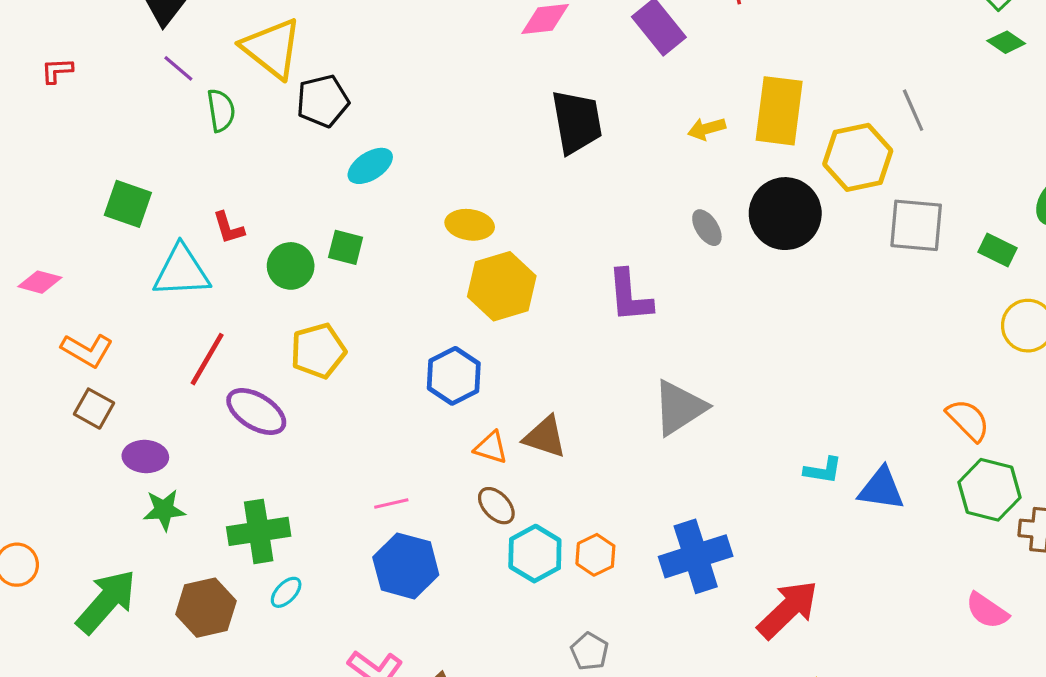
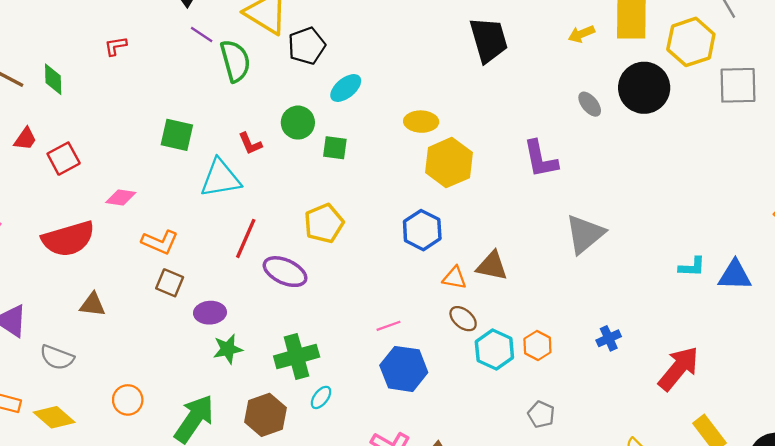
green semicircle: (221, 110) -> (235, 61), size x1.4
green circle: (291, 266) -> (298, 123), moved
blue cross: (696, 556) -> (609, 338), size x0.5

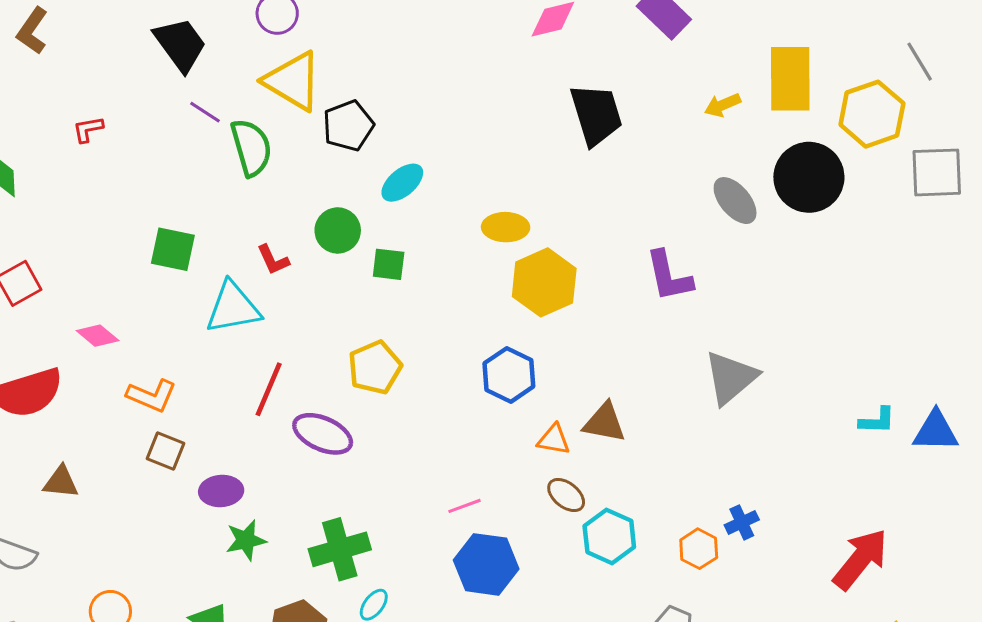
gray ellipse: (590, 104) -> (735, 201), size x1.4
pink diamond: (121, 198) -> (98, 336), turned 32
blue cross: (609, 338) -> (742, 522), moved
orange hexagon: (537, 345) -> (699, 549), moved

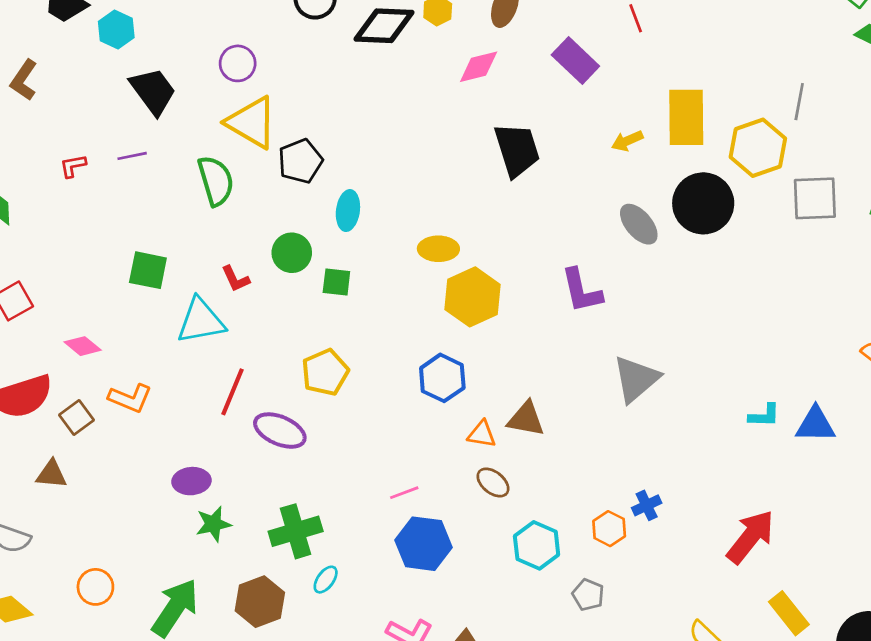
gray line: (920, 62) -> (799, 102), turned 42
purple line: (205, 112) -> (132, 156), moved, turned -44
cyan ellipse: (402, 183) -> (348, 211), turned -42
brown square: (166, 451) -> (77, 417), moved, turned 32
cyan hexagon: (609, 537) -> (537, 545), moved

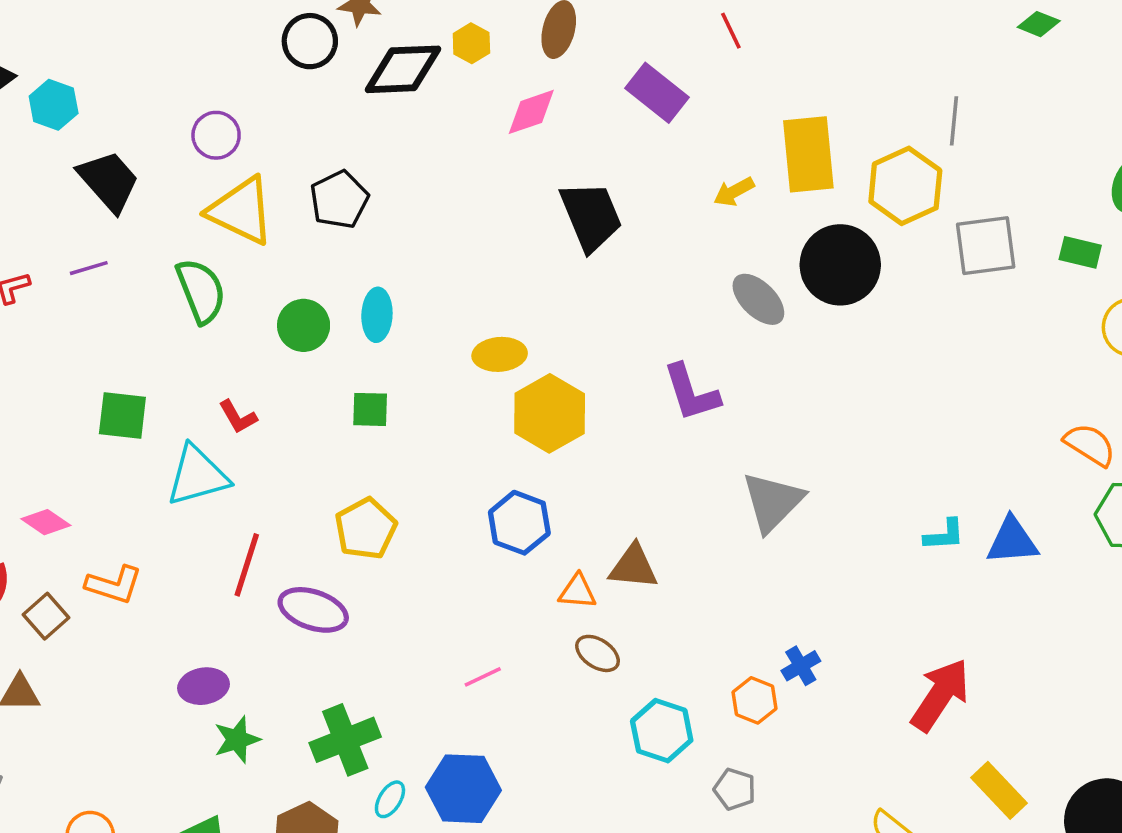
black pentagon: (300, 161) -> (339, 200), moved
green circle: (292, 253) -> (304, 325), moved
blue hexagon: (424, 544) -> (463, 789), moved

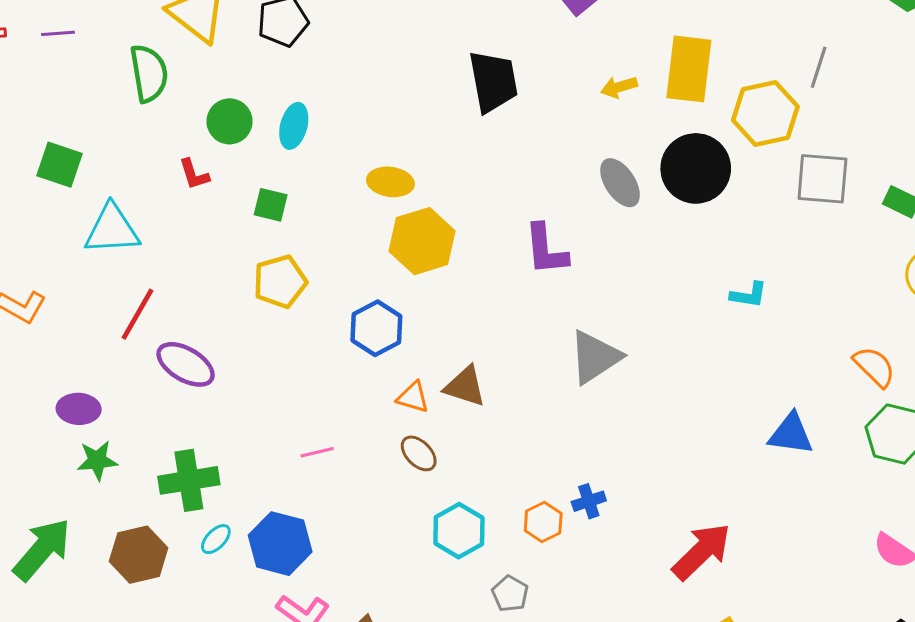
red L-shape: (238, 417) -> (194, 174), moved
yellow pentagon: (366, 529) -> (280, 281), moved
cyan L-shape: (944, 535) -> (749, 295), moved

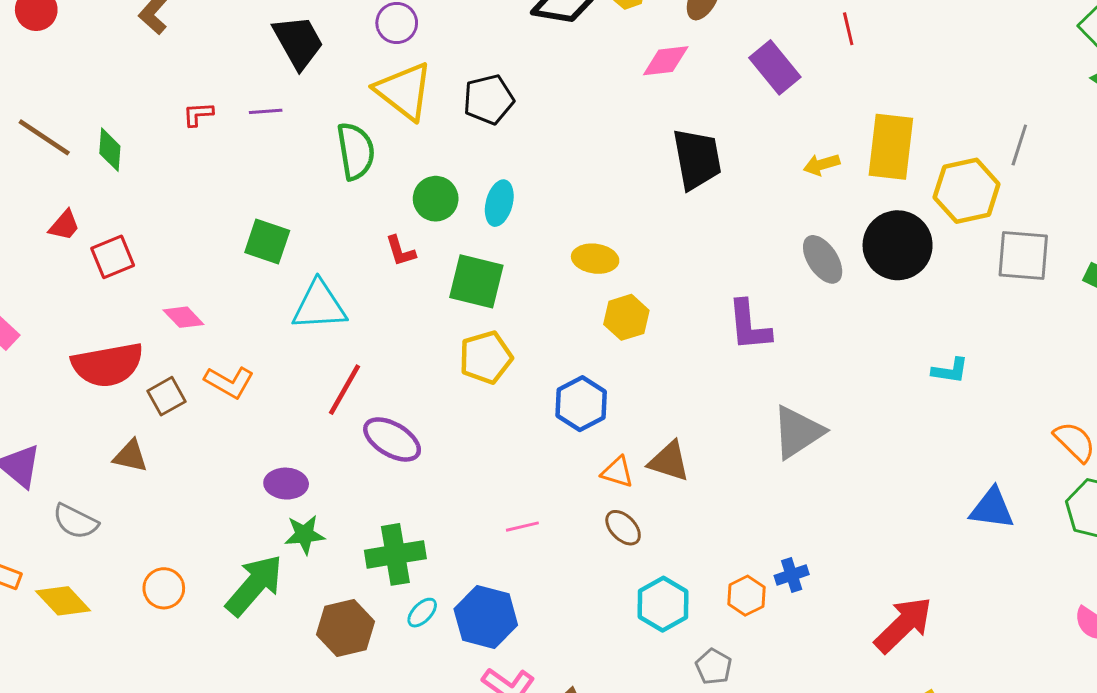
green square: (271, 205) -> (476, 281), size x1.6
yellow hexagon: (422, 241) -> (626, 317), size x0.7
green arrow: (42, 549) -> (254, 585), moved

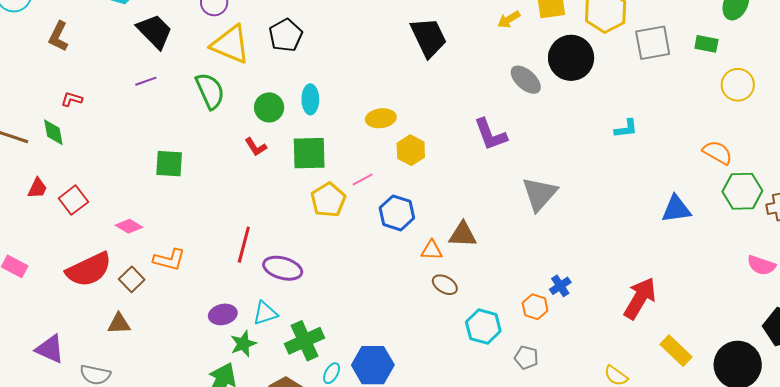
red L-shape: (198, 114) -> (72, 99), moved, turned 35
cyan triangle: (319, 306) -> (265, 313), moved, size x0.7
pink line: (522, 527) -> (363, 180), moved

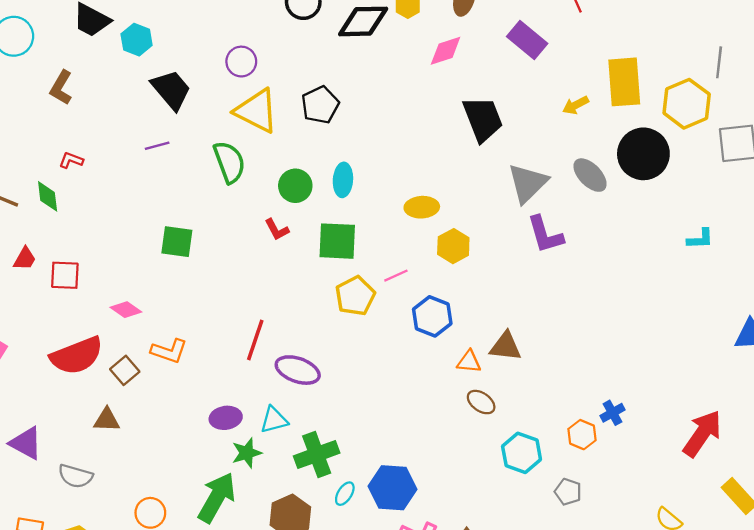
gray triangle: (540, 194) -> (528, 183), moved
red square: (73, 200) -> (65, 275), turned 36

